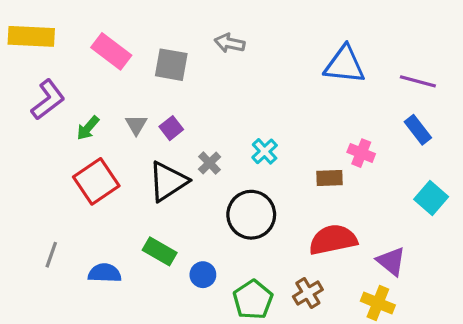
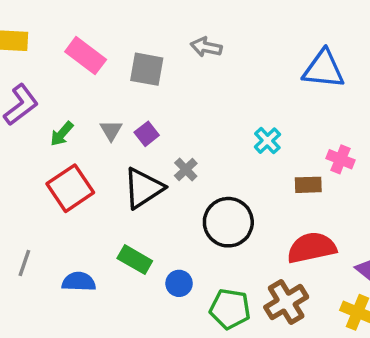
cyan cross: (265, 151) -> (267, 141), moved
brown cross: (308, 293) -> (286, 302), size x1.4
green pentagon: (253, 300) -> (230, 309), turned -30

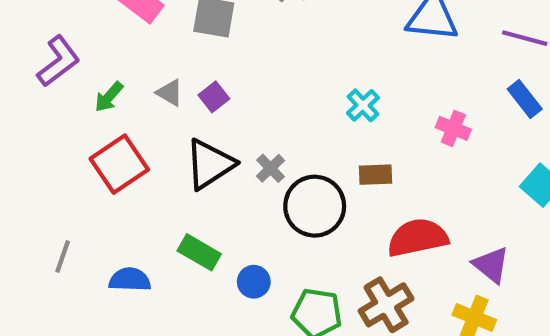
gray triangle: (111, 130) -> (170, 93), turned -30
gray cross: (186, 169) -> (271, 168), moved
brown rectangle: (308, 185) -> (376, 175), moved

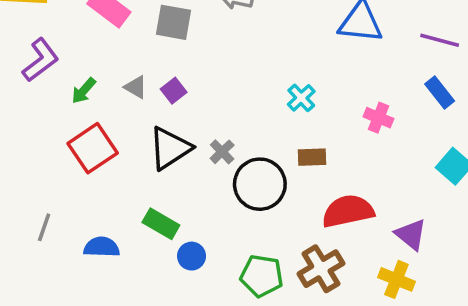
blue circle: (254, 282) -> (192, 256), moved

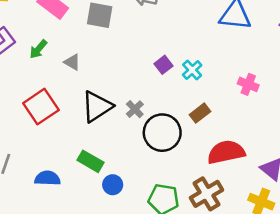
green arrow: (84, 91) -> (38, 49), moved
purple square: (174, 91) -> (163, 65), moved
brown rectangle: (312, 157) -> (200, 113), turned -36

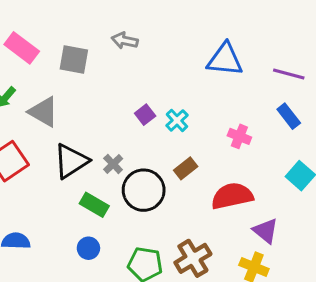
gray triangle: (72, 62) -> (43, 112), size x1.6
red semicircle: (226, 152) -> (232, 196), moved
green rectangle: (90, 161) -> (94, 205), moved

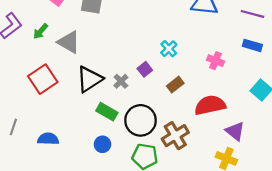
purple square: (145, 115) -> (145, 69), moved
blue rectangle: (289, 116) -> (252, 45), turned -36
black circle: (144, 190) -> (141, 120), moved
brown cross: (193, 258) -> (175, 136), moved

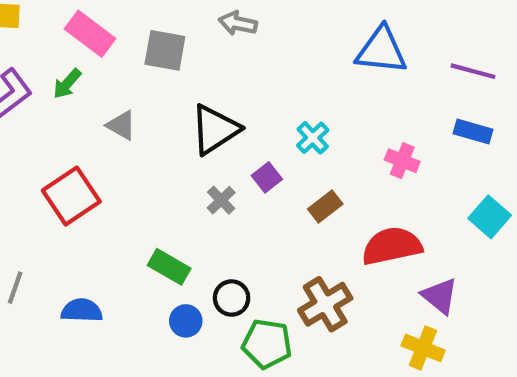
green arrow: (41, 31) -> (67, 84), moved
gray triangle: (69, 42) -> (121, 125), size x0.7
black triangle: (89, 79) -> (215, 129), moved
green rectangle: (107, 112) -> (169, 267), moved
black circle: (141, 120) -> (232, 298), moved, size x0.6

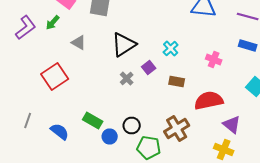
brown rectangle: (325, 206) -> (177, 82), turned 49
green rectangle: (169, 267) -> (93, 120), moved
blue semicircle: (82, 310) -> (60, 132), turned 36

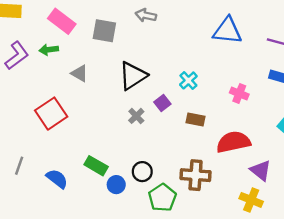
green arrow: (53, 22) -> (49, 50), turned 42
brown cross: (177, 128) -> (196, 175), turned 35
green pentagon: (149, 148) -> (162, 198), turned 30

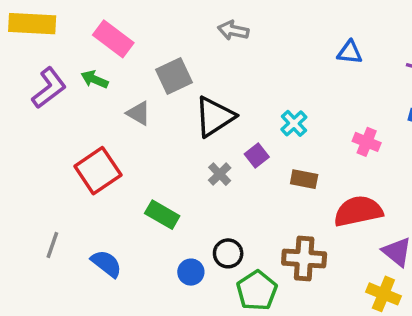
gray square: (104, 31) -> (174, 76), moved, turned -35
blue triangle: (227, 31) -> (350, 52), size x0.6
green arrow: (49, 50) -> (95, 79), turned 30
green rectangle: (96, 166) -> (162, 215), moved

